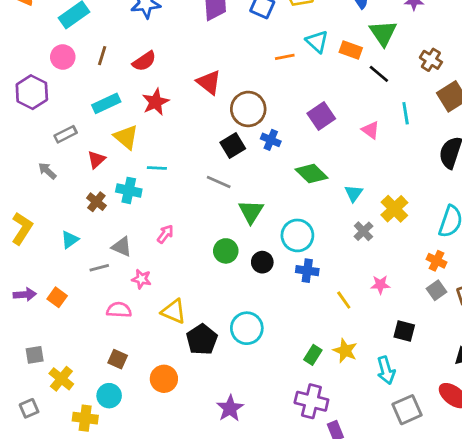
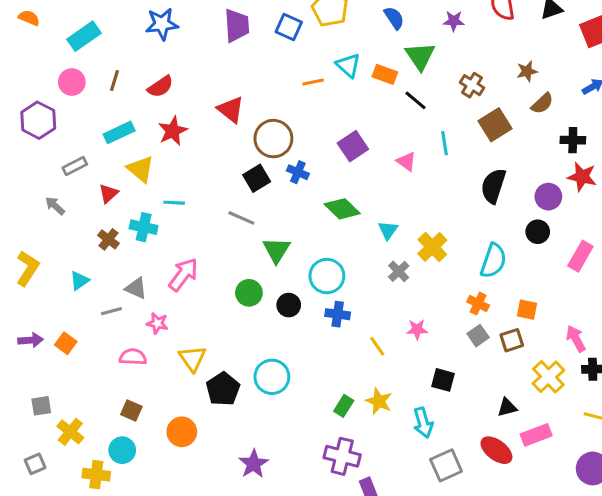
pink arrow: (165, 234) -> (183, 274), size x1.6
yellow triangle: (174, 311) -> (192, 358), turned 32

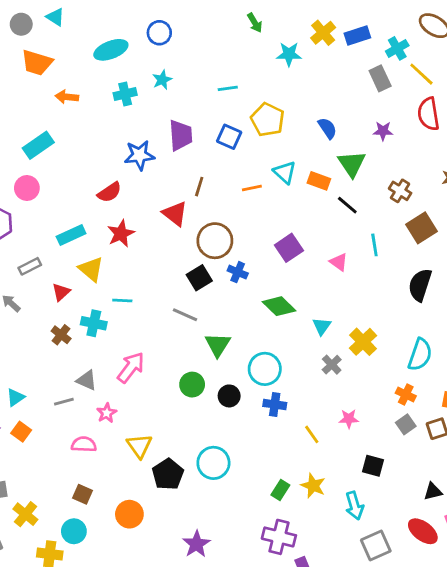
blue star: (162, 24) -> (139, 155), moved
brown line: (115, 80) -> (199, 187), moved
cyan triangle: (79, 281) -> (15, 397), moved
pink star: (157, 323) -> (107, 413), turned 30

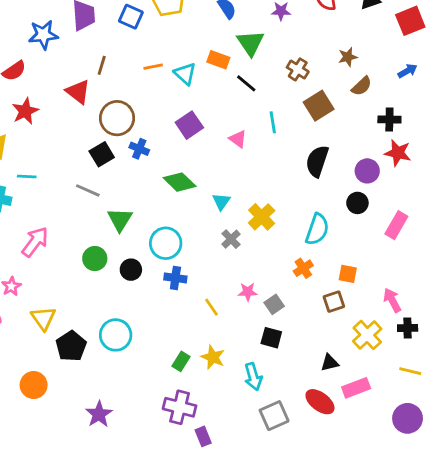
cyan triangle: (285, 172) -> (185, 74), moved
orange cross: (406, 395) -> (303, 268), turned 30
gray square: (406, 424) -> (274, 304), moved

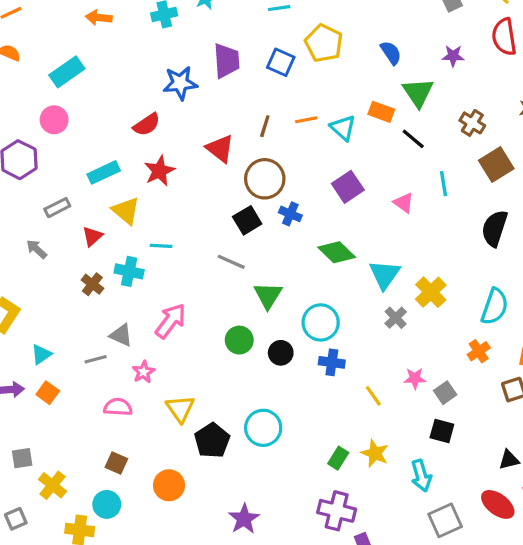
brown line: (102, 65) -> (265, 126), moved
cyan triangle: (221, 202) -> (384, 275), size x1.5

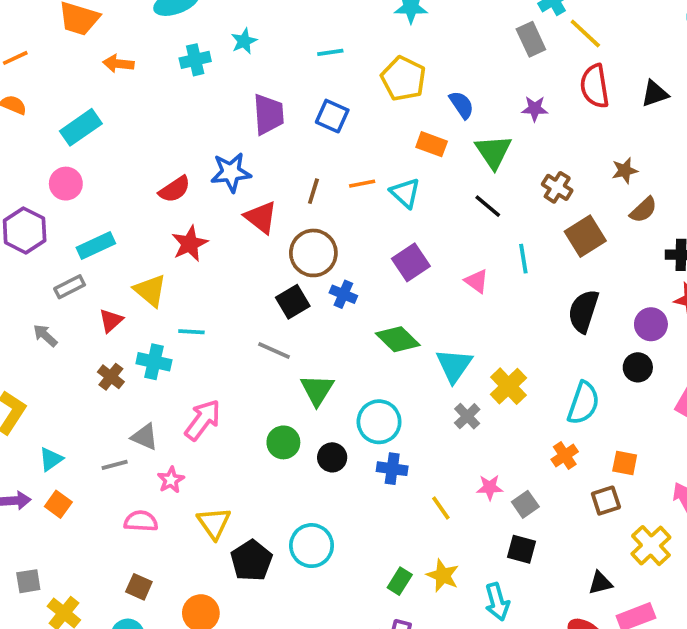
yellow pentagon: (324, 43) -> (403, 79), moved
blue star: (180, 83) -> (231, 172), moved
orange rectangle: (381, 112) -> (432, 144), moved
cyan rectangle: (104, 172) -> (96, 245), moved

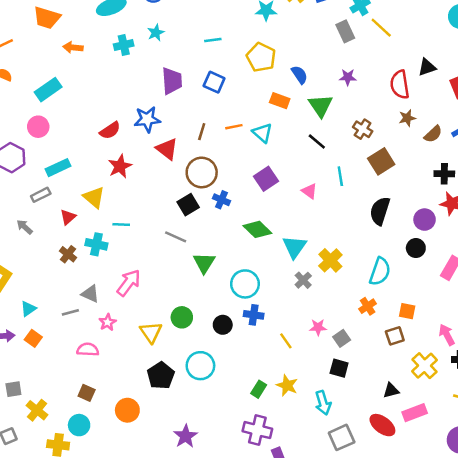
red semicircle: (595, 86) -> (400, 85), moved
brown semicircle: (643, 210) -> (433, 134), moved
green circle: (283, 442) -> (182, 317), moved
black circle: (332, 457) -> (223, 325), moved
yellow triangle: (214, 523) -> (151, 332), moved

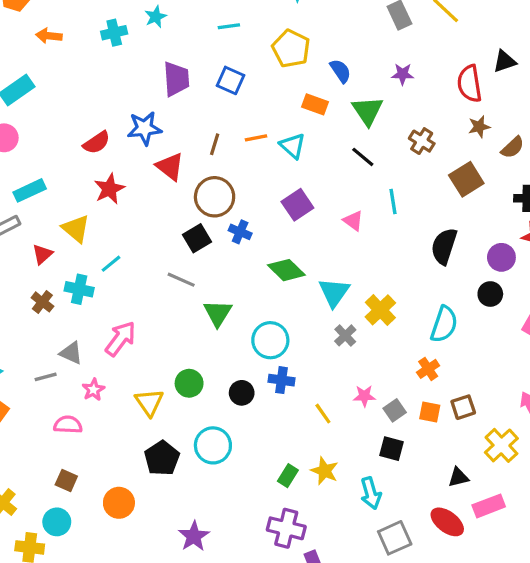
brown square: (381, 161) -> (466, 179), moved
cyan line: (121, 224) -> (111, 264), turned -42
orange square: (407, 311) -> (430, 412), moved

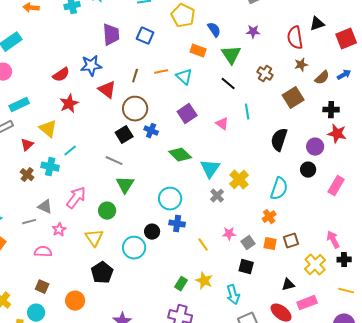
green triangle: (218, 313) -> (125, 185), moved
green circle: (189, 383) -> (107, 211), moved
cyan circle: (213, 445) -> (134, 248), moved

